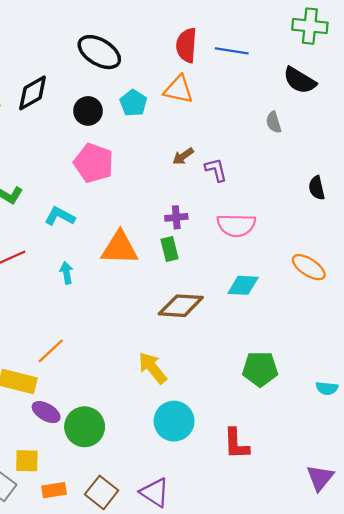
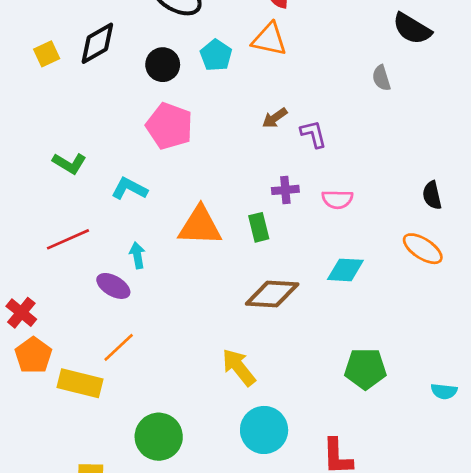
black semicircle: (317, 188) -> (432, 195), moved
purple cross: (176, 217) -> (285, 190), moved
pink semicircle: (236, 225) -> (337, 199), size x0.7
purple ellipse: (46, 412) -> (113, 286), moved

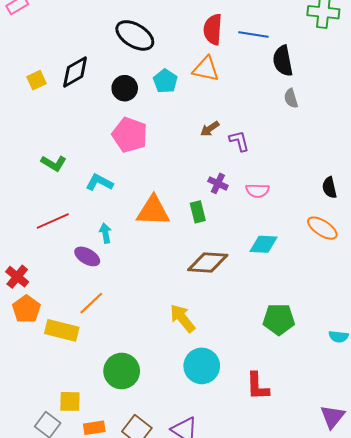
black semicircle: (412, 29) -> (283, 61), moved, turned 48
purple cross: (285, 190) -> (218, 183), turned 30

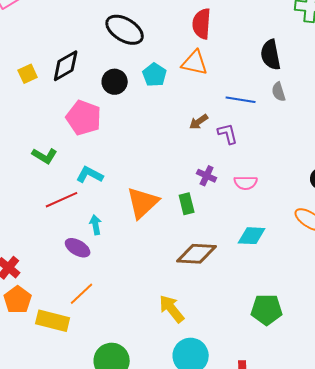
blue line: (253, 34) -> (241, 100), moved
pink pentagon: (130, 135) -> (84, 118), moved
orange triangle: (153, 211) -> (143, 203), turned -45
red line: (53, 221) -> (62, 200), moved

